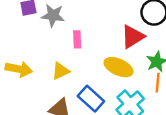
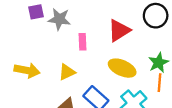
red triangle: (133, 37) -> (119, 30), moved

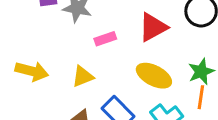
pink rectangle: (83, 42) -> (105, 39), turned 70

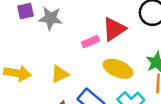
pink rectangle: (105, 39) -> (90, 42), moved

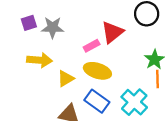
yellow ellipse: (118, 69) -> (97, 71), moved
yellow arrow: (17, 73) -> (39, 60), moved

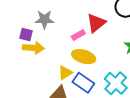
purple square: (29, 23) -> (26, 35), moved, turned 32
yellow triangle: (66, 79) -> (65, 73), moved

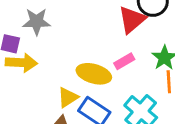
red triangle: (96, 23) -> (132, 20), moved
pink rectangle: (78, 35) -> (124, 61), moved

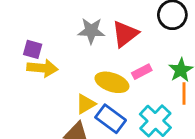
red triangle: (132, 20) -> (125, 34), moved
gray star: (36, 22) -> (91, 31), moved

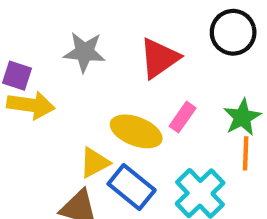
gray star: (91, 31) -> (84, 52), moved
pink rectangle: (142, 72) -> (183, 117), turned -30

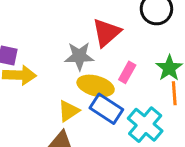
gray star: (84, 52) -> (79, 56), moved
blue rectangle: (132, 187) -> (106, 109), moved

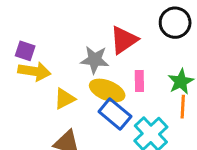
pink rectangle: (127, 72) -> (139, 81), turned -36
yellow triangle: (69, 111) -> (64, 99), moved

